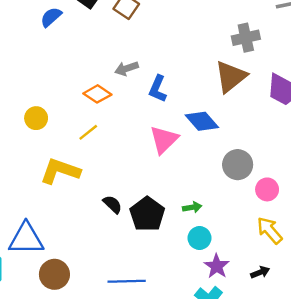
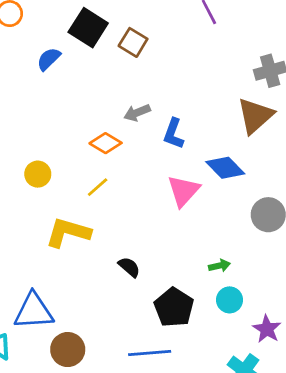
black pentagon: (147, 214) -> (174, 307), moved
purple star: (217, 266) -> (267, 329), moved

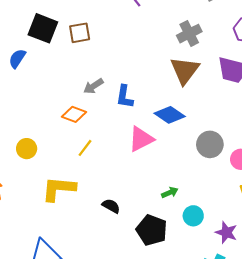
brown square: (133, 42) -> (80, 33), turned -30
yellow line: (98, 187) -> (85, 148), moved
pink triangle: (184, 191) -> (141, 139), turned 32
green arrow: (219, 266) -> (170, 192), moved

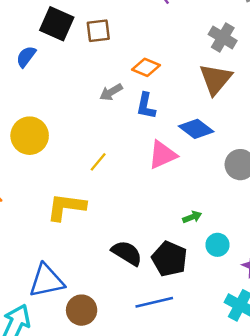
gray cross: (189, 34) -> (223, 38), turned -35
orange diamond: (74, 114) -> (146, 67), moved
yellow circle: (27, 149) -> (30, 136), moved, size x1.6
black semicircle: (111, 206) -> (127, 253), moved, size x1.5

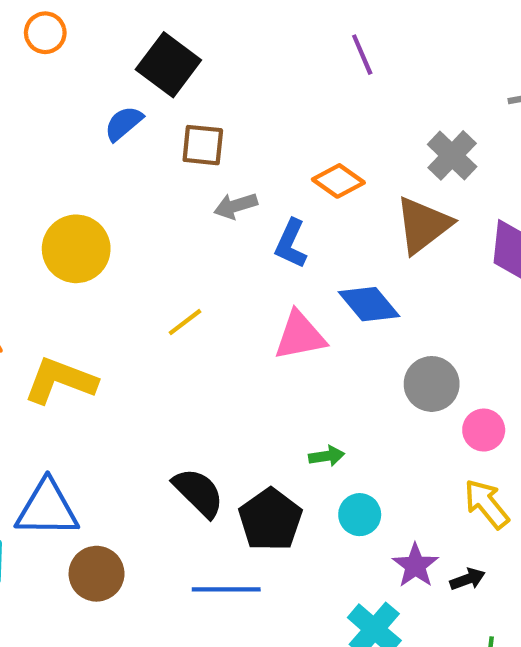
brown square: (98, 31) -> (203, 145), moved
blue semicircle: (26, 57) -> (124, 123), moved
orange diamond: (146, 67) -> (338, 181), moved
yellow L-shape: (66, 207) -> (60, 381), moved

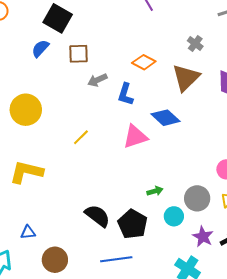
gray cross: (452, 155) -> (195, 43), size x0.7
gray circle: (432, 384) -> (197, 198), moved
blue triangle: (47, 509) -> (28, 232), size x0.5

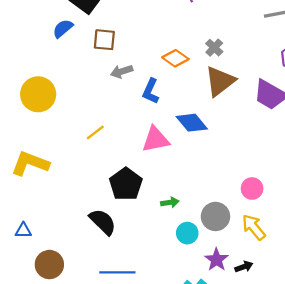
gray cross: (195, 43) -> (214, 48), moved
black pentagon: (133, 224) -> (126, 184), moved

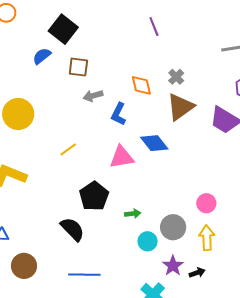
orange diamond: (175, 58) -> (141, 85), turned 40
yellow arrow: (254, 227) -> (207, 238), turned 35

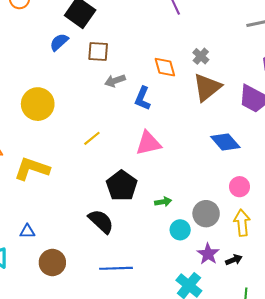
blue diamond: (154, 143) -> (225, 142), moved

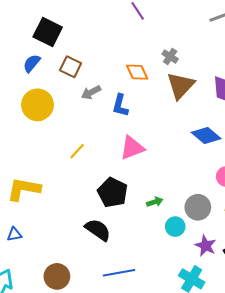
brown square: (98, 52) -> (71, 67), turned 30
yellow circle: (38, 104) -> (37, 105), moved
blue triangle: (27, 231) -> (14, 234), moved

